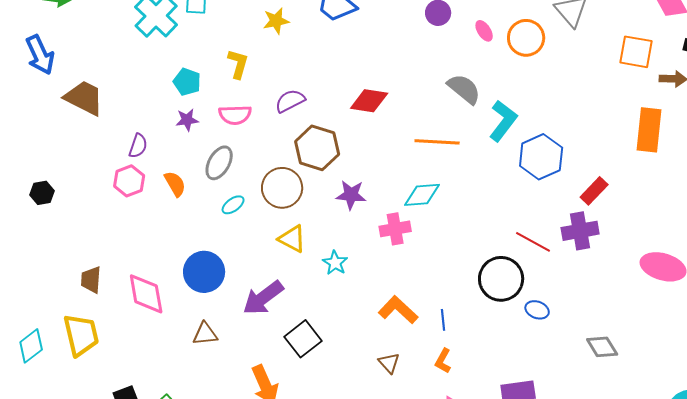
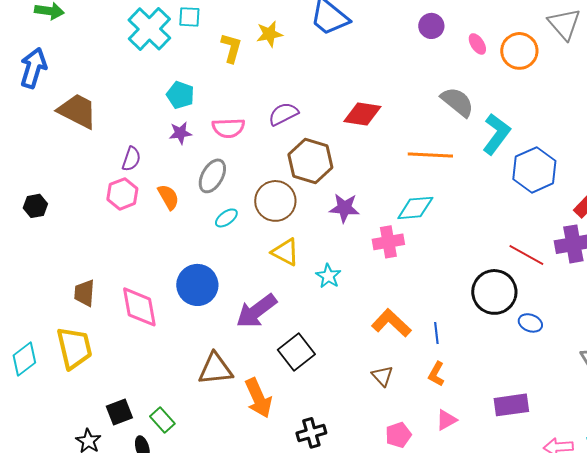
blue arrow: (40, 55) -> (33, 68), turned -138
yellow L-shape: (238, 64) -> (231, 48), moved
brown triangle: (205, 334) -> (215, 369), moved, size x1.4

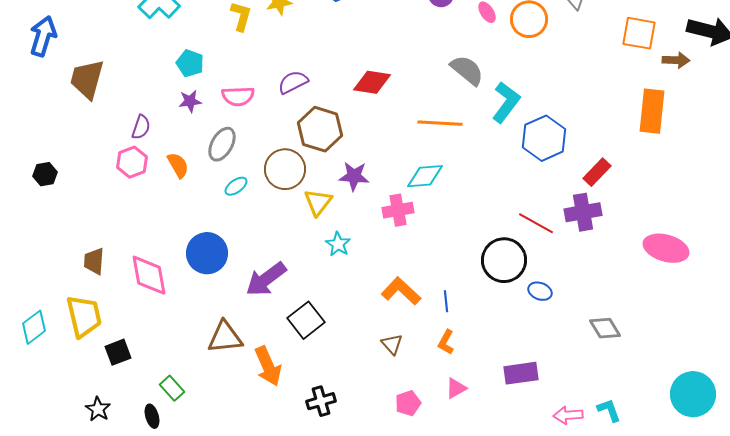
brown trapezoid: (77, 111) -> (87, 79), turned -102
yellow triangle: (285, 252) -> (318, 202), moved, turned 40
black square: (119, 412) -> (118, 352), moved

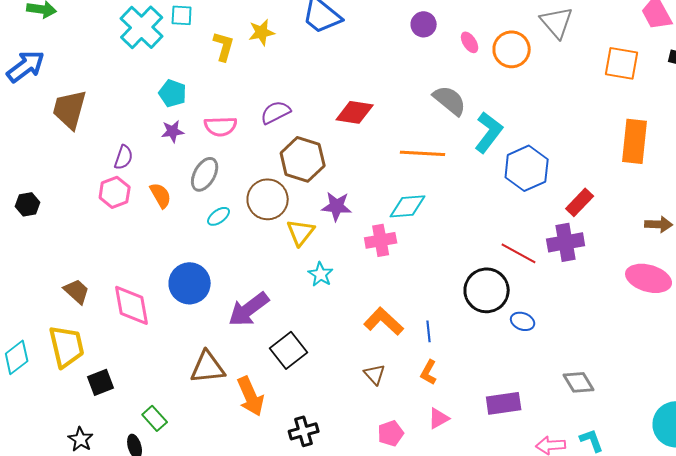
blue arrow: (43, 36) -> (26, 66), turned 36
brown arrow: (676, 60) -> (659, 224), moved
brown trapezoid: (94, 261) -> (77, 291), turned 128
gray diamond: (605, 328) -> (579, 382), moved

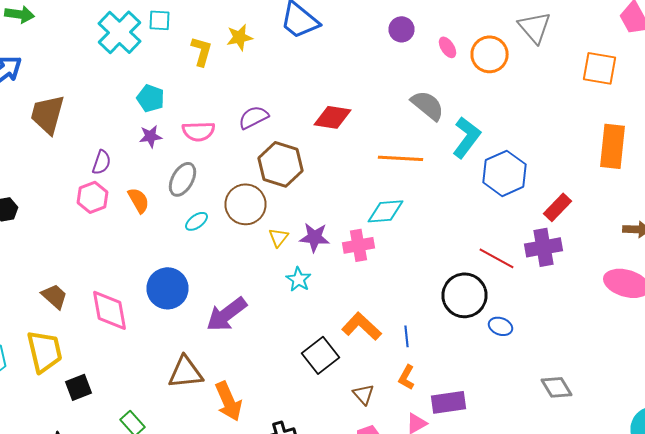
purple star: (337, 206) -> (314, 237), moved
yellow triangle: (301, 232) -> (278, 237), size x0.7
black square: (289, 350) -> (320, 355), moved
brown triangle: (375, 374) -> (364, 394), moved
purple rectangle: (504, 403) -> (448, 402), moved

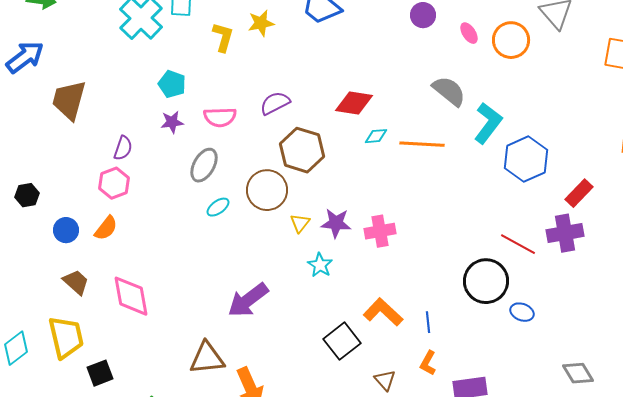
orange semicircle: (138, 200) -> (106, 228), moved, turned 68
cyan diamond: (386, 211) -> (376, 136), moved, size x0.6
blue circle: (168, 288) -> (66, 230), moved, size x0.6

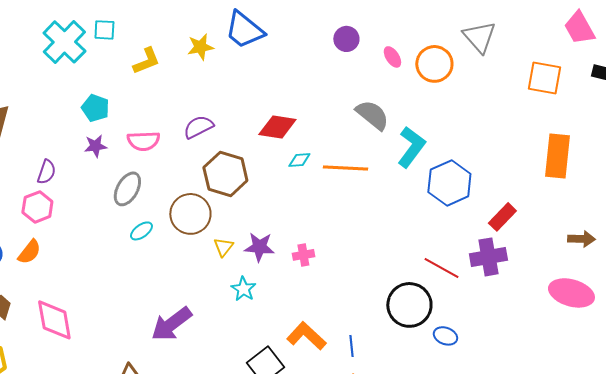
yellow star: (261, 23) -> (200, 47), moved
yellow L-shape: (223, 37) -> (146, 61), turned 52
pink cross: (380, 231) -> (303, 255), size x0.7

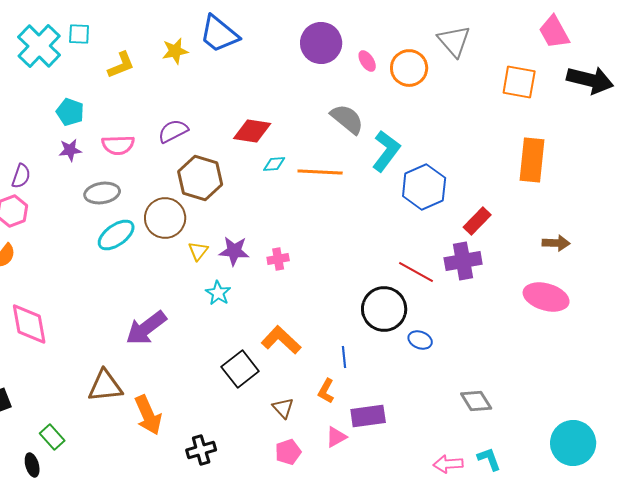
purple circle: (346, 39) -> (321, 43), size x1.6
gray ellipse: (127, 189) -> (102, 193), turned 52
cyan ellipse: (141, 231) -> (116, 235), size x1.6
blue line: (351, 346) -> (344, 357), moved

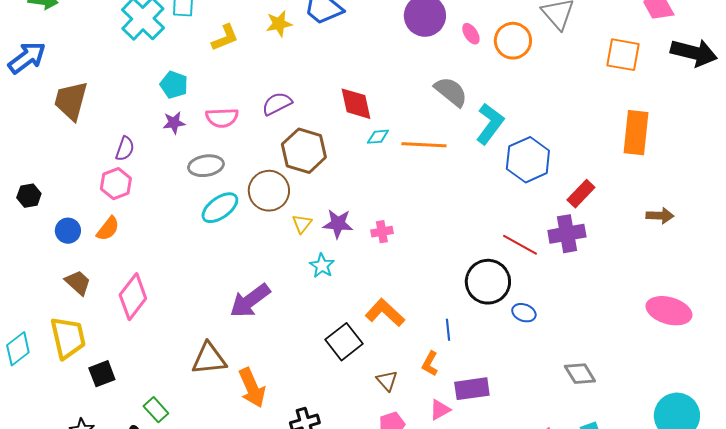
red diamond: (252, 131) -> (356, 104), turned 69
pink ellipse: (546, 297) -> (669, 311), moved
pink diamond: (29, 324) -> (133, 297), turned 48

